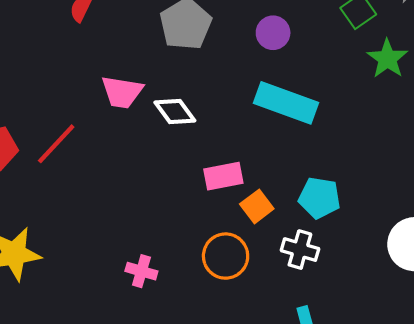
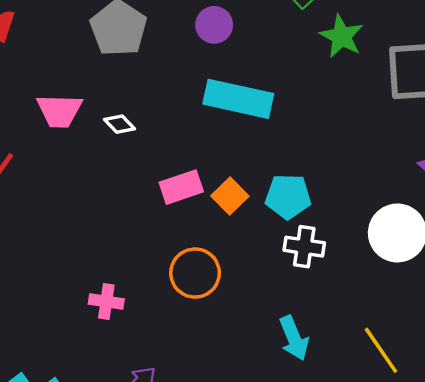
white diamond: (175, 111) -> (119, 124), size x0.7
orange square: (257, 206) -> (230, 196), moved
white cross: (300, 250) -> (304, 247), moved

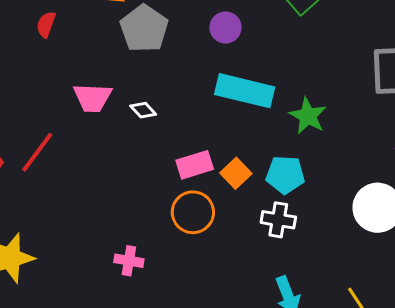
green star: (341, 36) -> (308, 116), moved
white cross: (304, 247) -> (278, 220), moved
orange circle: (195, 273) -> (193, 212), moved

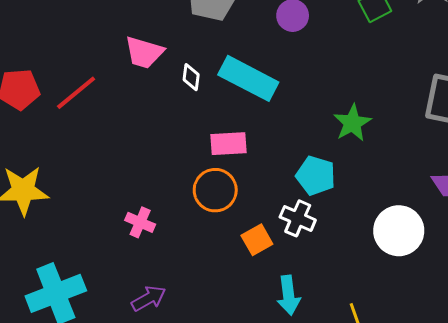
cyan rectangle: (245, 91) -> (248, 78), moved
white diamond: (143, 110) -> (191, 77), turned 36
orange square: (236, 173) -> (257, 240), moved

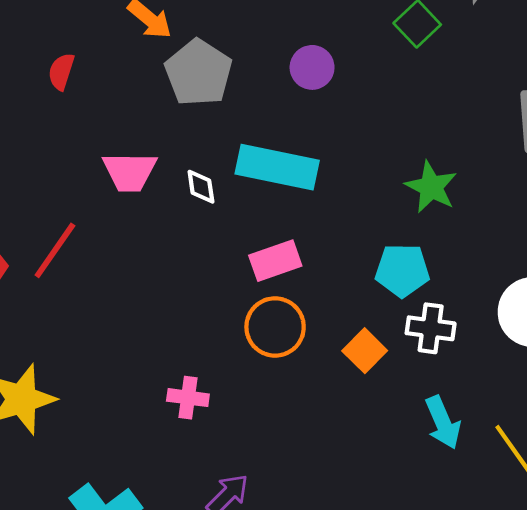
white cross: (298, 218) -> (431, 328), moved
orange square: (257, 240) -> (365, 351), moved
cyan arrow: (289, 295) -> (443, 423), moved

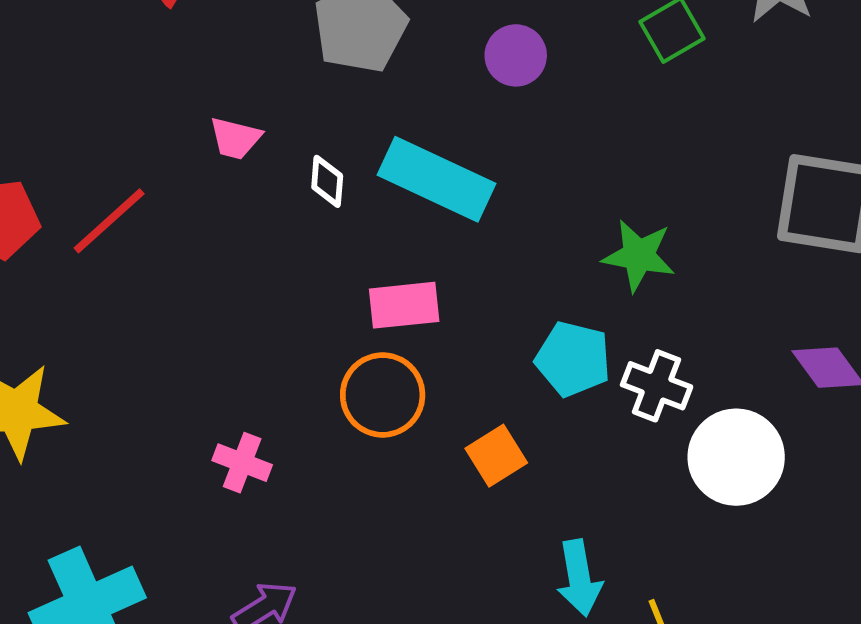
pink trapezoid: (130, 172) -> (235, 138), size x0.7
green star: (431, 187) -> (639, 255), turned -30
white cross: (431, 328) -> (657, 386), moved

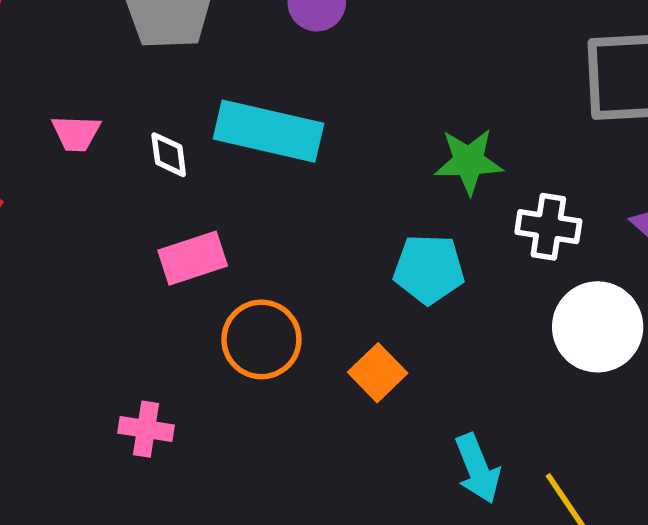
pink rectangle: (404, 305) -> (193, 258), moved
white cross: (657, 386) -> (548, 227), moved

